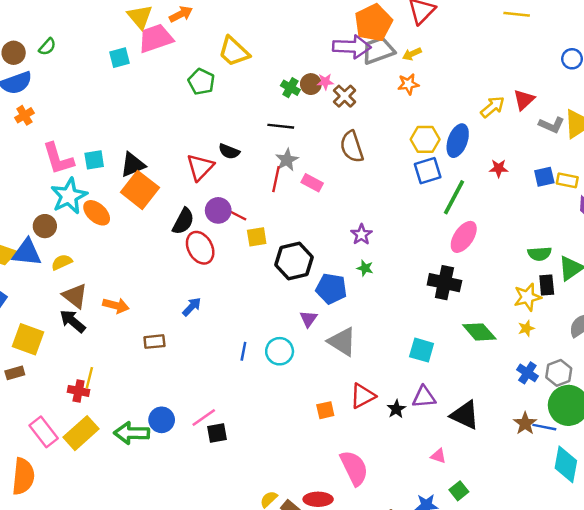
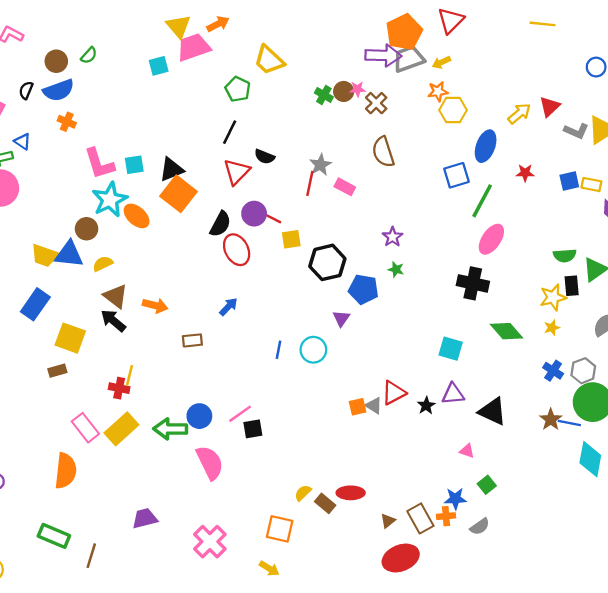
orange cross: (24, 115) -> (67, 122), turned -36
black line: (281, 126) -> (230, 132), moved, turned -70
yellow hexagon: (425, 139) -> (453, 110), moved
gray triangle: (342, 342) -> (374, 406), moved, size x0.6
pink semicircle: (354, 468) -> (210, 463), moved

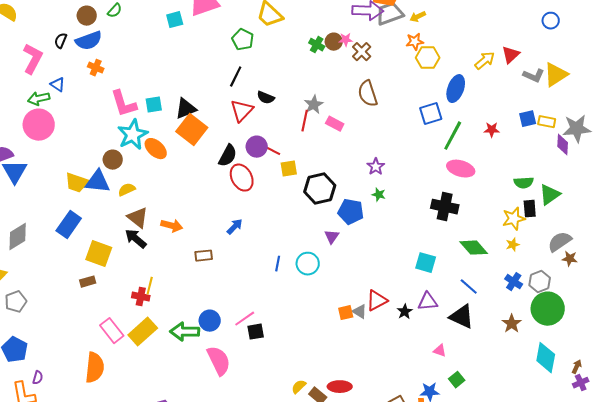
red star: (525, 173) -> (492, 130), moved
pink ellipse: (491, 239) -> (461, 169), turned 72
blue line: (569, 423) -> (469, 287), moved, turned 30

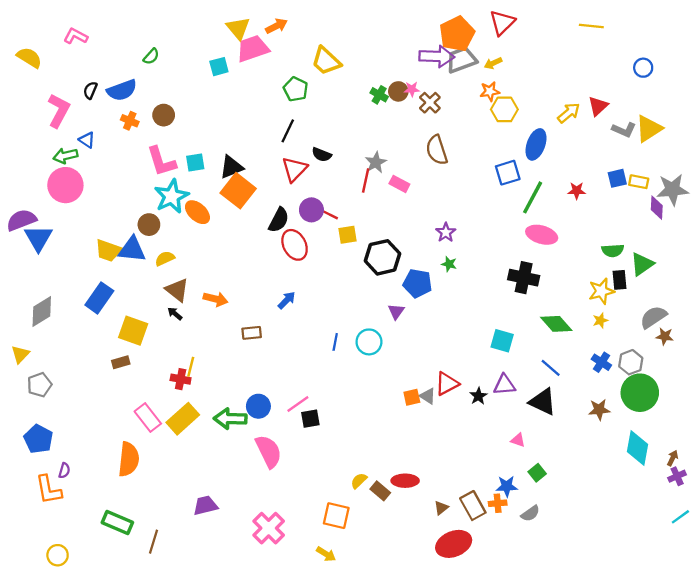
brown circle: (87, 16) -> (164, 115), moved
black arrow: (136, 239) -> (175, 314), size x0.6
brown star: (512, 324) -> (599, 410), turned 30

